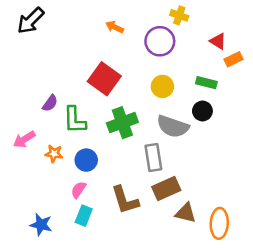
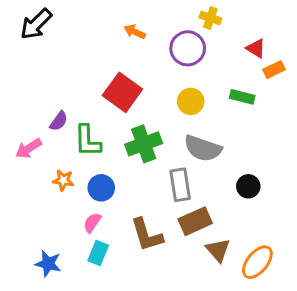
black circle: (202, 111) -> (248, 186), moved
pink arrow: (24, 139) -> (28, 148), moved
brown triangle: (186, 213) -> (218, 250), turned 35
orange ellipse: (219, 223) -> (257, 262), turned 36

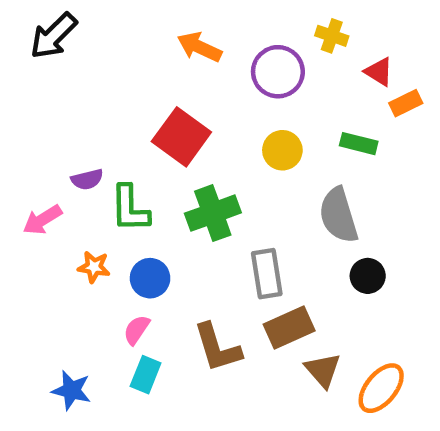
yellow cross: (210, 18) -> (332, 36), moved
orange arrow: (135, 32) -> (199, 47), size x1.4
purple semicircle: (59, 121) -> (87, 179), turned 40
gray semicircle: (203, 148) -> (338, 215), moved, turned 54

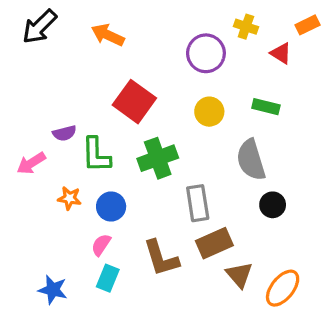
orange arrow: (199, 47) -> (108, 35), moved
orange rectangle: (406, 103) -> (308, 25), moved

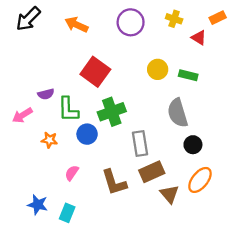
purple circle: (206, 53) -> (131, 22), moved
yellow circle: (209, 112) -> (158, 69), moved
blue circle: (111, 206) -> (87, 134), moved
cyan rectangle: (108, 278) -> (67, 213), moved
orange ellipse: (283, 288) -> (200, 180), moved

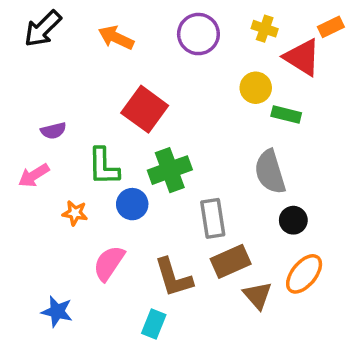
red triangle: (199, 38) -> (302, 57), size x1.6
yellow circle: (158, 69) -> (256, 88), moved
purple semicircle: (46, 94) -> (53, 131), moved
pink semicircle: (72, 173) -> (109, 263), size x1.5
cyan rectangle: (67, 213) -> (154, 324), moved

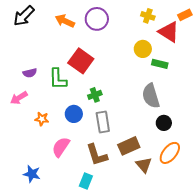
purple circle: (198, 34) -> (97, 19), moved
green L-shape: (104, 166) -> (58, 79), moved
green cross: (170, 170) -> (95, 95), size x0.6
gray rectangle: (213, 218) -> (103, 122), moved

